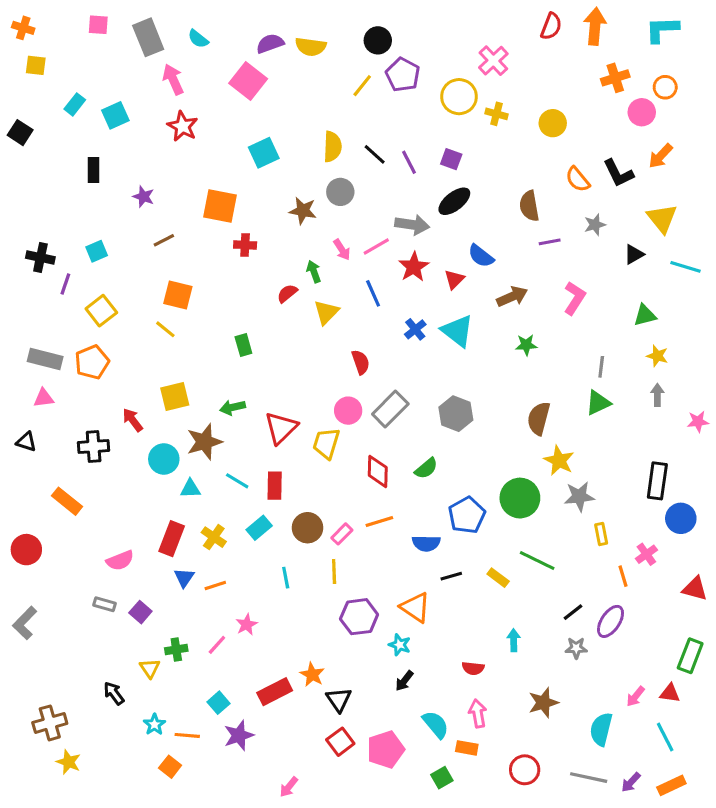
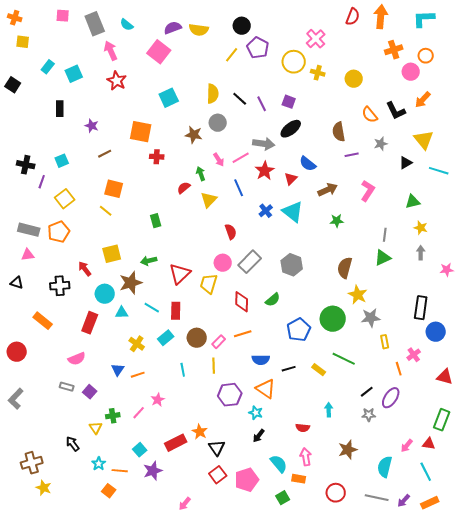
red rectangle: (172, 539) -> (90, 323), moved
blue semicircle: (426, 543) -> (261, 360), moved

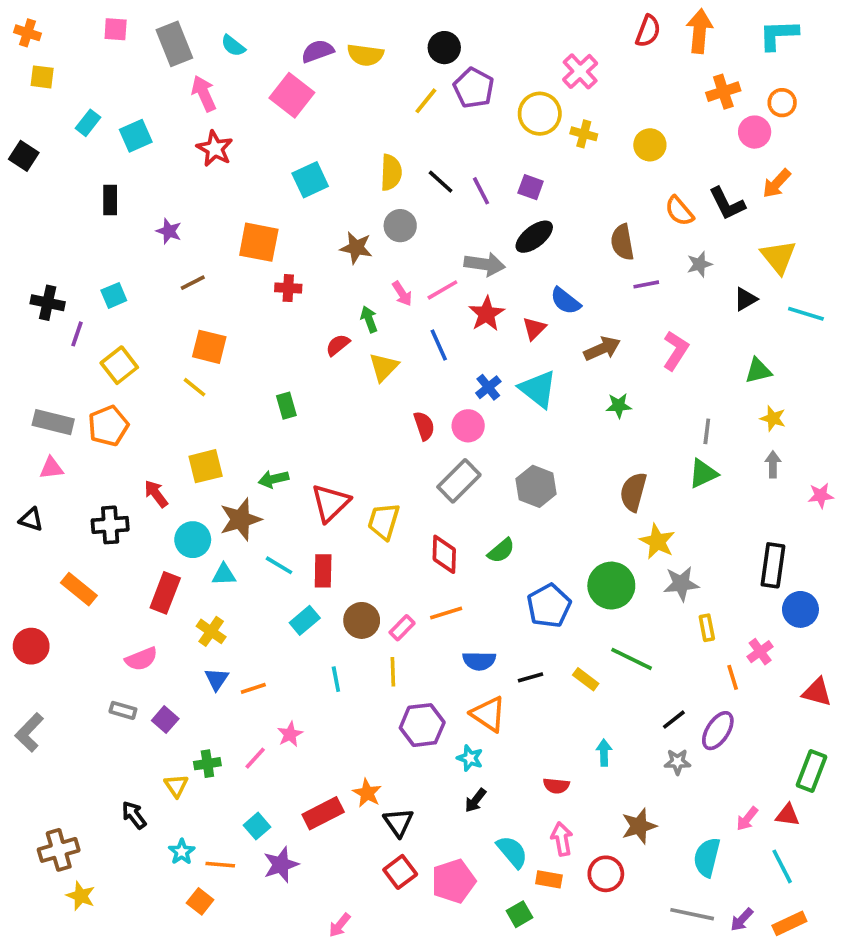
pink circle: (223, 263) -> (468, 426), moved
yellow cross: (137, 344) -> (211, 631), moved
red circle: (336, 493) -> (606, 874), moved

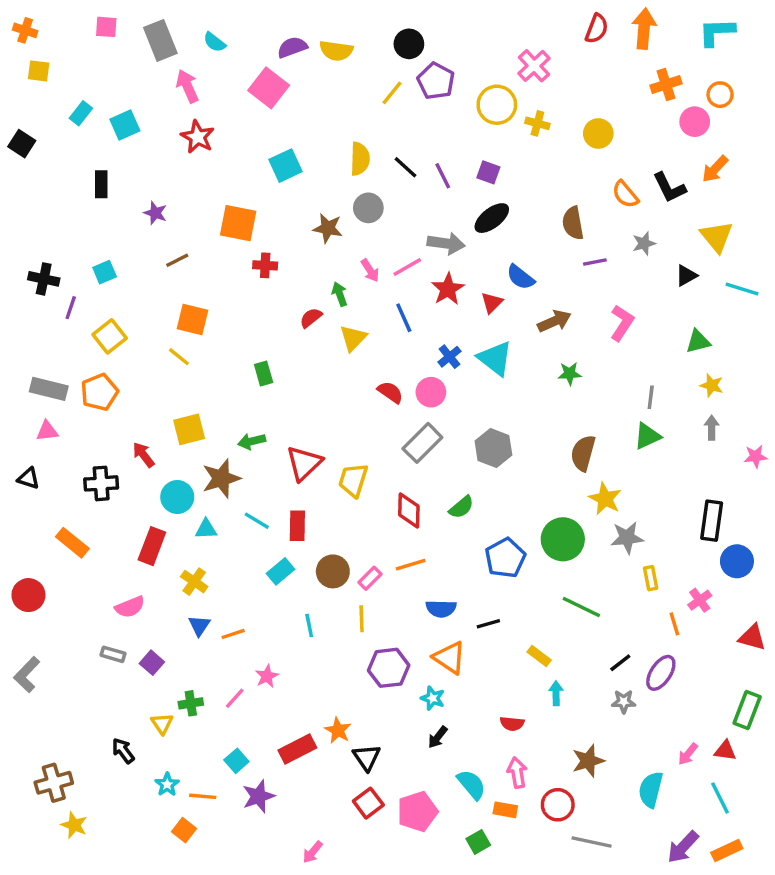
red semicircle: (424, 426) -> (390, 392), turned -36
yellow rectangle: (586, 679) -> (539, 656), moved
gray line: (692, 914) -> (592, 842), moved
purple arrow: (742, 920) -> (683, 847), size x1.5

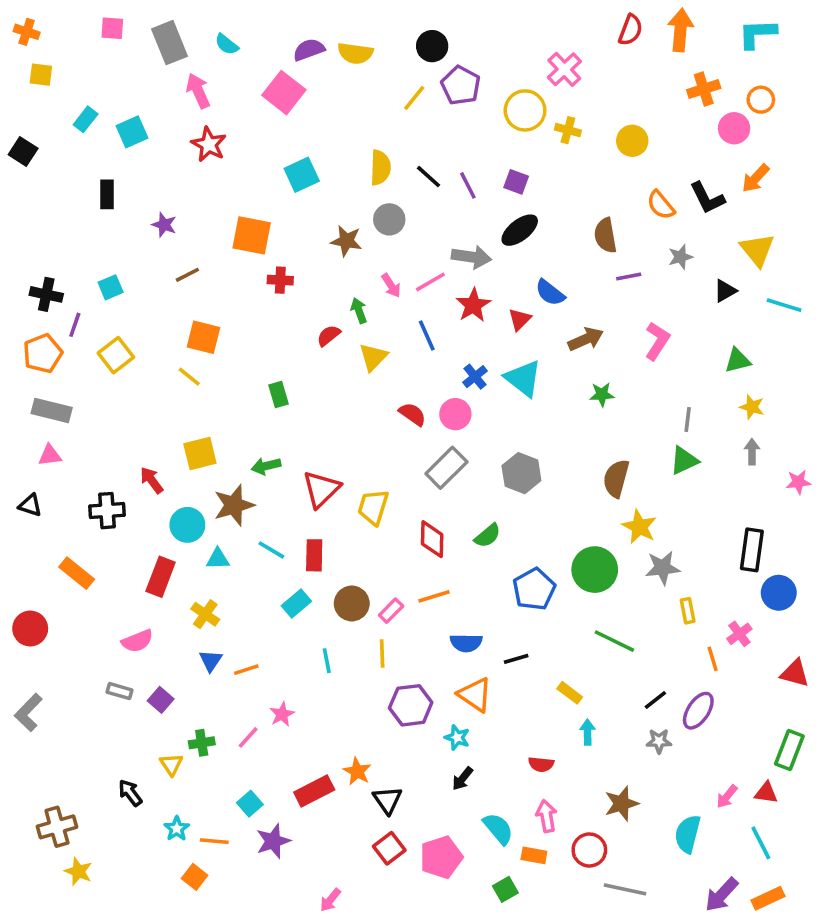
orange pentagon: (99, 392) -> (43, 353), moved

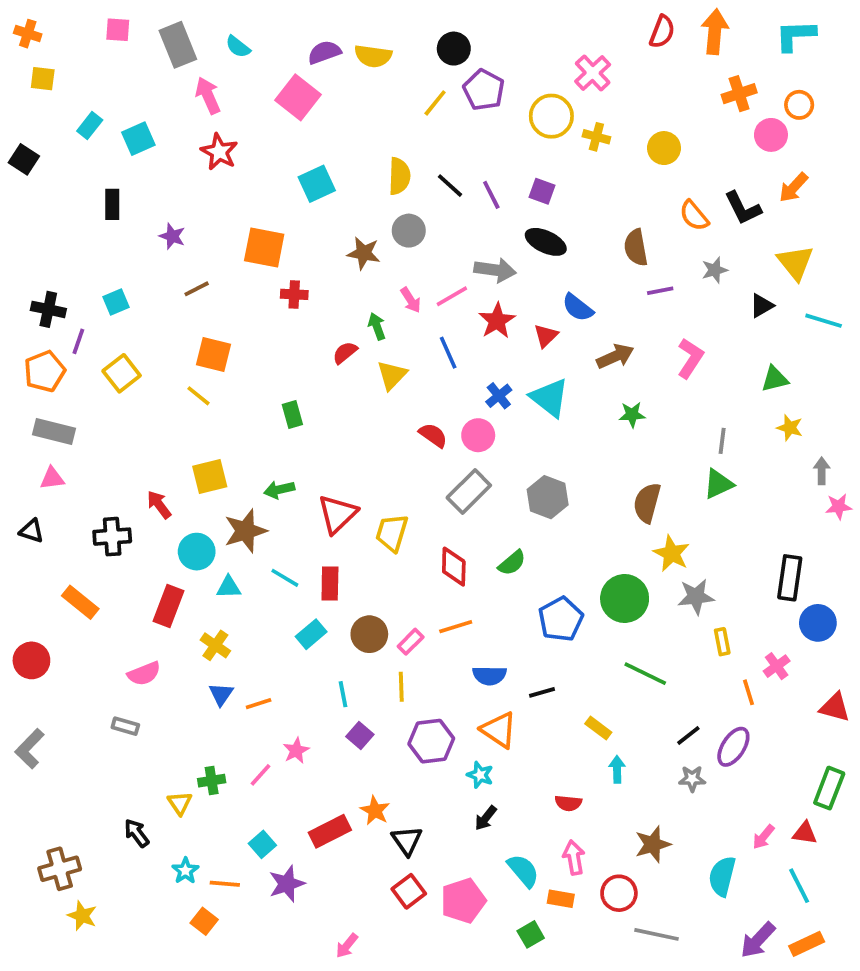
black ellipse: (520, 230) -> (546, 242), turned 63
gray arrow: (752, 452) -> (822, 471), moved
purple square: (161, 700) -> (360, 736), moved

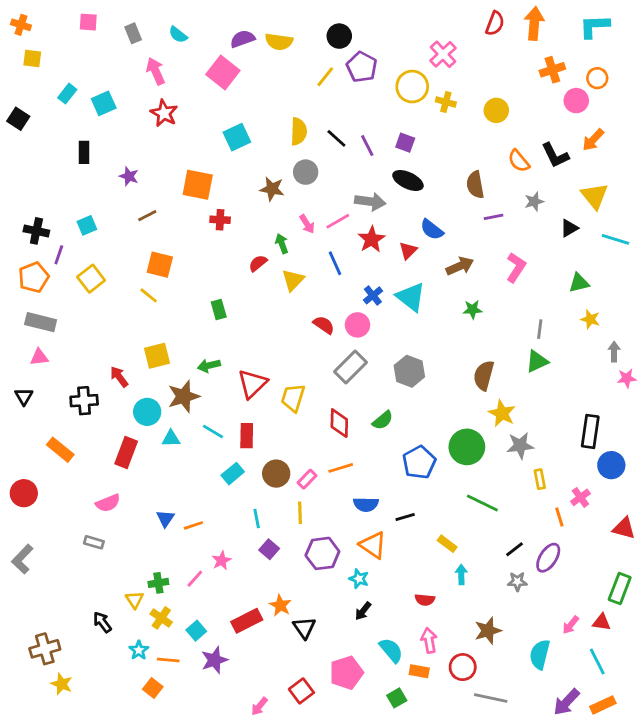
gray rectangle: (178, 45) -> (133, 33), size x0.6
black triangle: (31, 531) -> (24, 396), turned 42
yellow cross: (215, 645) -> (161, 618), moved
red square: (409, 891) -> (301, 691), moved

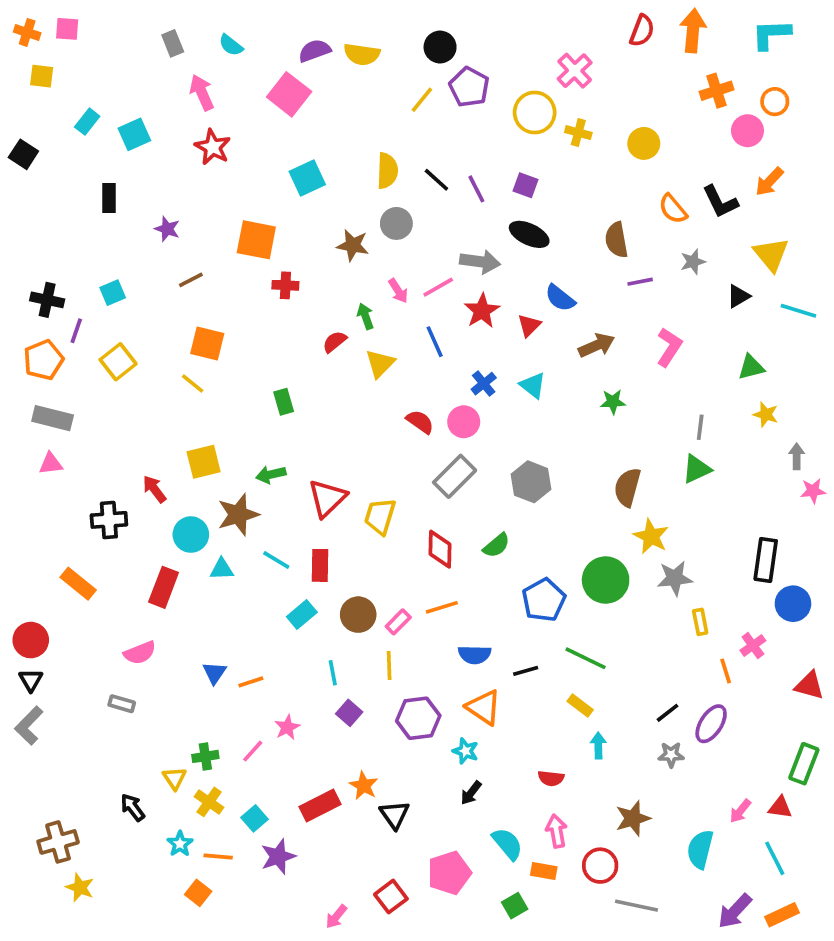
pink square: (88, 22) -> (67, 29), moved
cyan triangle: (411, 297) -> (533, 385), size x0.7
black triangle: (24, 396) -> (31, 680), moved
green line: (482, 503) -> (586, 658), moved

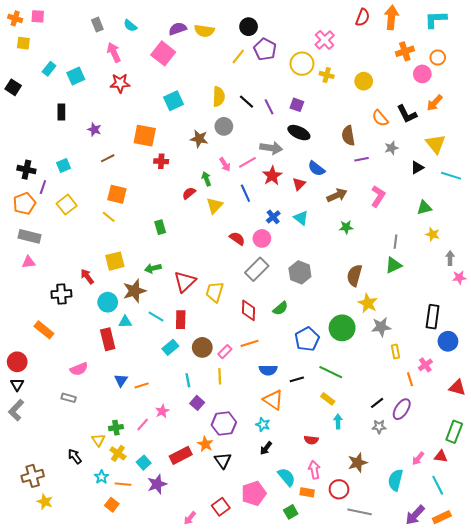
red star: (213, 147) -> (120, 83), turned -30
red rectangle: (164, 587) -> (108, 339), moved, turned -35
purple hexagon: (418, 718) -> (224, 424), moved

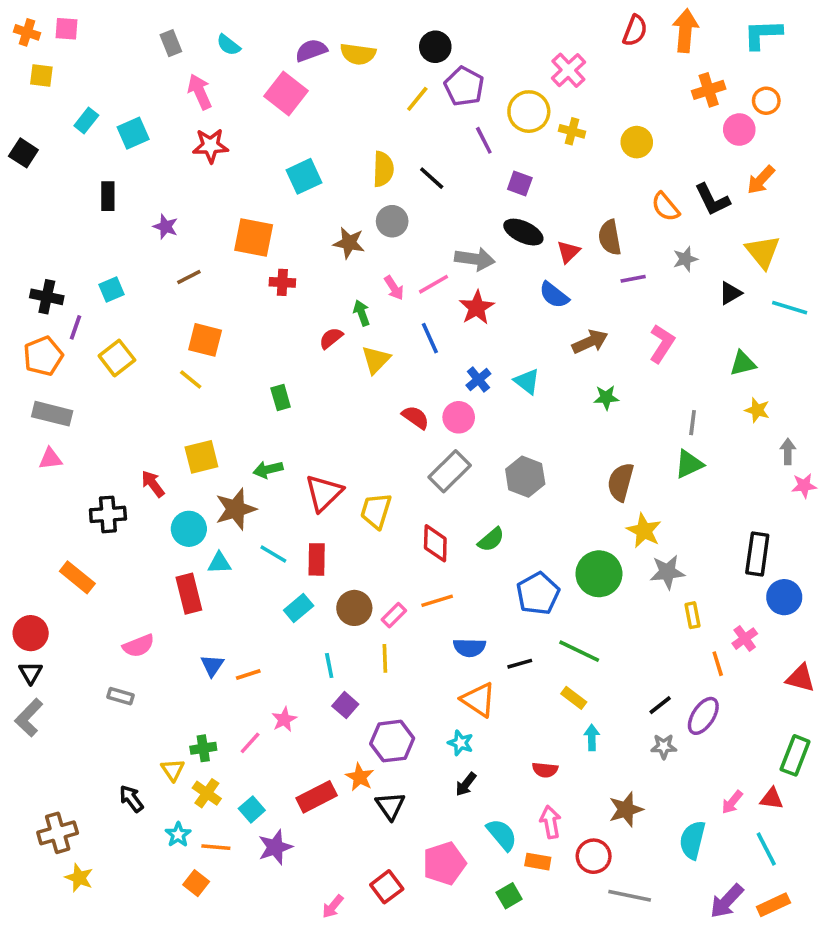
purple line: (269, 107) -> (484, 140), moved
red triangle: (299, 184) -> (568, 252), moved

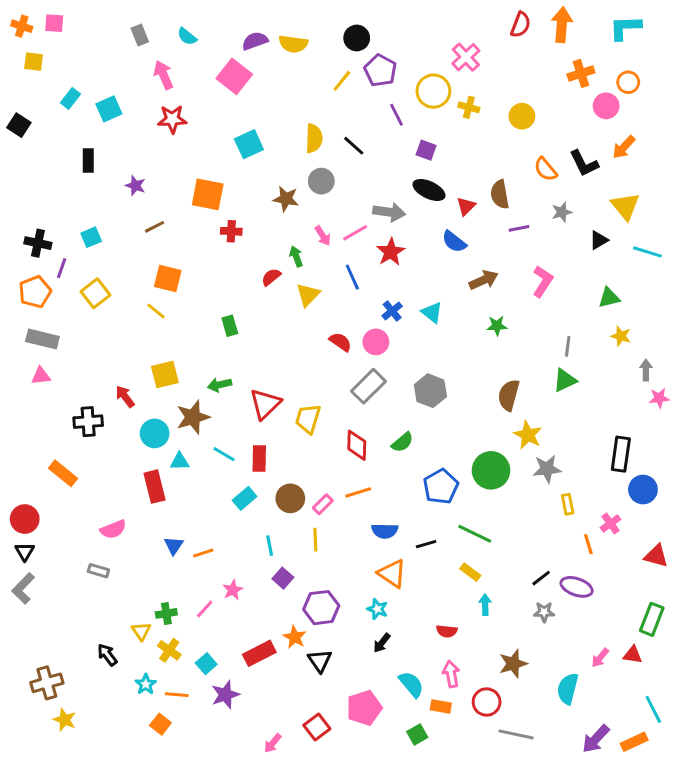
purple ellipse: (703, 716) -> (577, 587), turned 76
cyan line: (766, 849) -> (653, 709), moved

